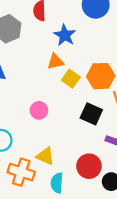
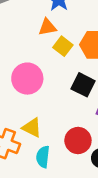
pink circle: (39, 110) -> (27, 79), size x1.6

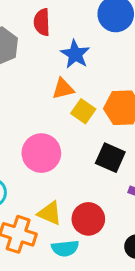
red circle: (78, 141) -> (88, 219), moved
cyan semicircle: (43, 157) -> (65, 248), turned -100

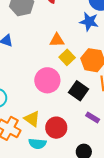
blue star: (75, 54) -> (89, 22), moved, turned -30
pink circle: (41, 153) -> (47, 80), moved

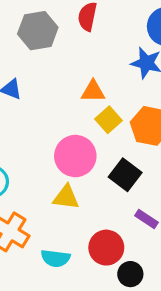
yellow triangle: (32, 119) -> (66, 197), moved, turned -30
red circle: (56, 128) -> (106, 248), moved

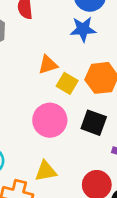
yellow triangle: (66, 197) -> (46, 171), moved

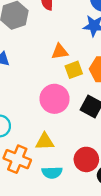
yellow square: (67, 83) -> (74, 70), turned 30

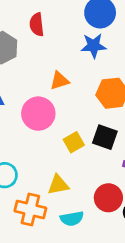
yellow square: (74, 70) -> (74, 142), moved
pink circle: (55, 99) -> (38, 114), moved

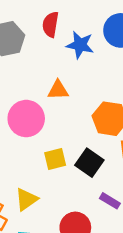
blue star: (94, 46) -> (80, 45), moved
yellow triangle: (58, 185) -> (26, 199), turned -40

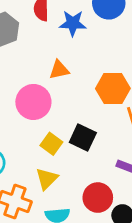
yellow square: (55, 159) -> (51, 144), moved, turned -30
black square: (89, 163) -> (83, 138), moved

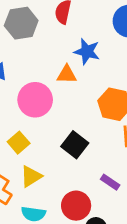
blue star: (73, 23) -> (87, 52), moved
yellow square: (51, 144) -> (19, 143), moved

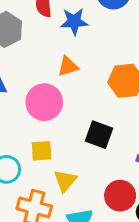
blue star: (87, 52) -> (74, 22), moved
yellow square: (19, 143) -> (42, 151), turned -35

